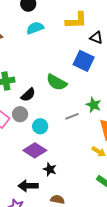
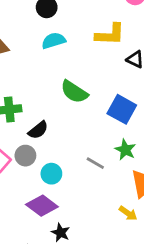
blue square: (84, 61) -> (122, 109), moved
green semicircle: (57, 82) -> (74, 92), moved
gray line: (72, 116) -> (95, 163), turned 48

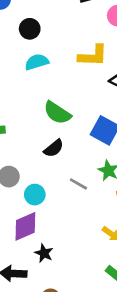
black semicircle: (38, 130) -> (54, 148), moved
purple diamond: (42, 206) -> (25, 226), turned -60

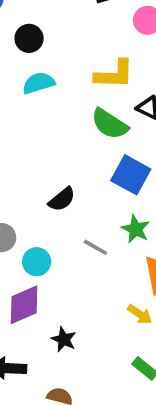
green semicircle: (57, 113) -> (110, 124), moved
black star: (44, 253) -> (64, 339), moved

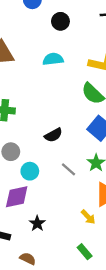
black circle: (29, 38) -> (60, 21), moved

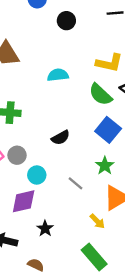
cyan semicircle: (53, 59) -> (58, 75), moved
gray line: (69, 169) -> (76, 183), moved
green rectangle: (85, 252) -> (94, 257), size x1.6

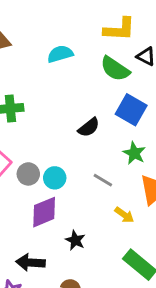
black semicircle: (61, 138) -> (89, 127), moved
gray circle: (17, 155) -> (28, 174), moved
yellow arrow: (97, 221) -> (124, 215), moved

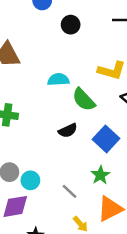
green semicircle: (115, 69) -> (84, 100), moved
black semicircle: (89, 127) -> (68, 131), moved

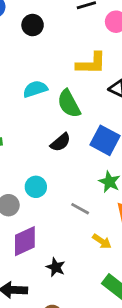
green semicircle: (84, 100) -> (69, 104), turned 30
cyan circle: (30, 180) -> (36, 187), moved

